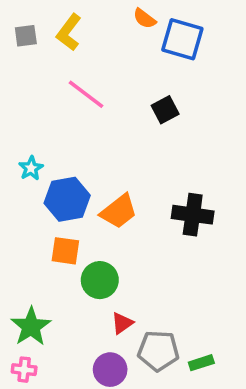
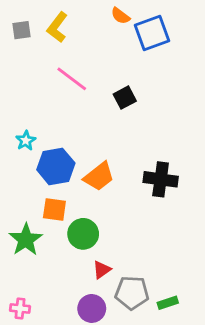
blue square: (182, 39) -> (152, 33), turned -36
black square: (165, 110) -> (125, 98), moved
green star: (31, 327) -> (26, 240), moved

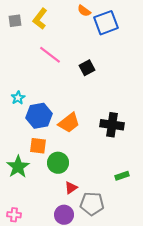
green rectangle: (168, 303) -> (122, 176), moved

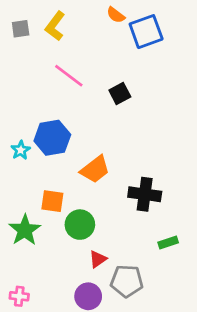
cyan star: (18, 98) -> (21, 150), moved
blue hexagon: (39, 116) -> (52, 138), moved
black cross: (112, 125) -> (145, 194), moved

